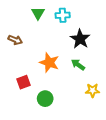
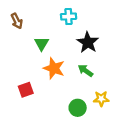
green triangle: (38, 13) -> (42, 44), moved
brown arrow: (15, 40) -> (17, 21), moved, turned 40
green circle: (45, 99) -> (78, 108), moved

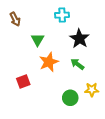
orange star: (54, 68) -> (49, 62), turned 30

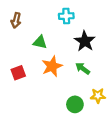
brown arrow: (15, 19) -> (16, 20), turned 40
green triangle: (38, 40) -> (40, 42), turned -48
red square: (23, 81) -> (18, 73), moved

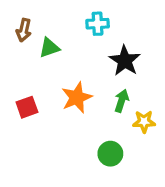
green triangle: (40, 42) -> (49, 48), moved, turned -32
green arrow: (83, 68) -> (122, 101), turned 72
yellow star: (98, 96) -> (144, 122), moved

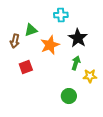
brown arrow: (24, 30) -> (15, 41), moved
orange star: (77, 98) -> (50, 45), moved
red square: (27, 107) -> (26, 67), moved

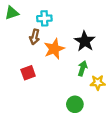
cyan cross: (61, 15) -> (44, 18), moved
green triangle: (31, 30) -> (12, 13), moved
brown arrow: (15, 41) -> (35, 37), moved

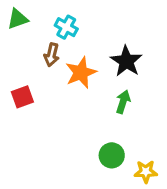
cyan cross: (44, 18) -> (66, 27), turned 32
red square: (28, 73) -> (22, 97), moved
yellow star: (98, 83) -> (146, 172), moved

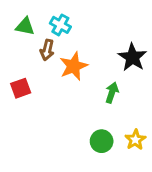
green triangle: (18, 19) -> (25, 26), moved, turned 30
black star: (126, 61) -> (132, 57), moved
yellow star: (146, 172) -> (135, 140), moved, turned -30

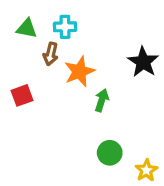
cyan cross: (60, 25) -> (65, 27), turned -30
green arrow: (112, 93) -> (102, 100), moved
yellow star: (135, 140) -> (146, 170), moved

